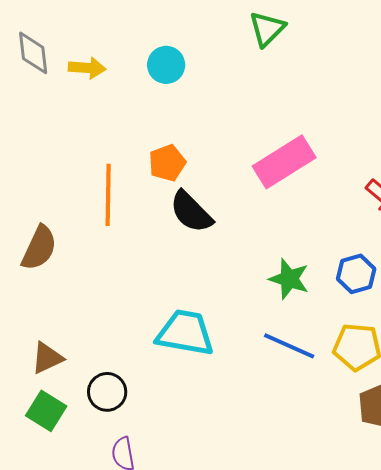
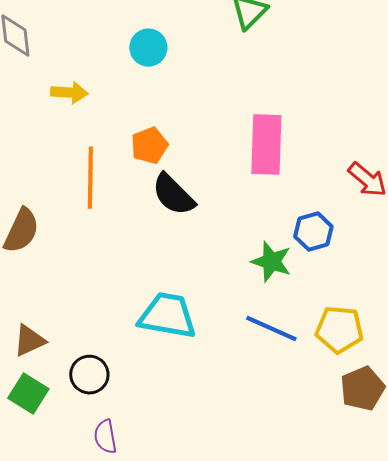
yellow arrow: (87, 68) -> (69, 93), moved
pink rectangle: (284, 162) -> (266, 145), turned -56
blue hexagon: (356, 274) -> (313, 232), moved

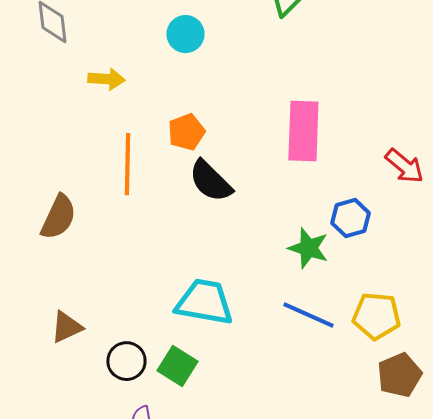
green square: (28, 394) -> (177, 366), moved

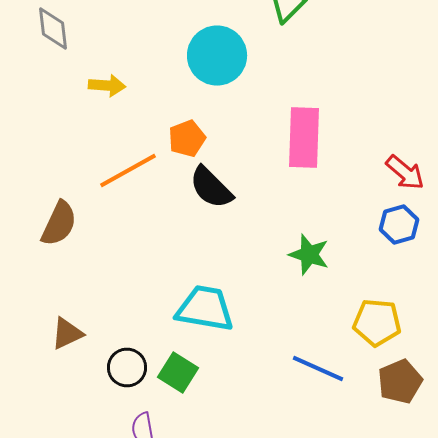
cyan circle: (185, 34) -> (217, 56), moved, size x1.6
orange line: (127, 164) -> (128, 170), turned 60
blue hexagon: (350, 218) -> (399, 224), moved
blue line: (308, 315) -> (318, 368), moved

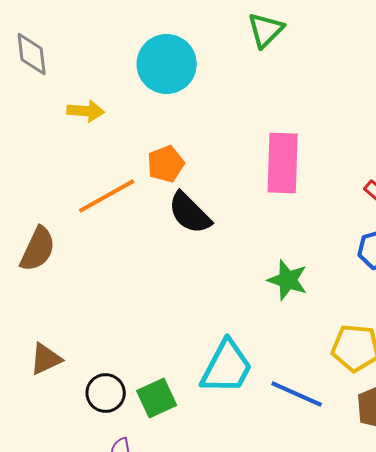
cyan circle: (217, 56) -> (167, 64), moved
cyan trapezoid: (205, 308) -> (227, 367), moved, turned 108
green square: (178, 372) -> (157, 398), turned 33

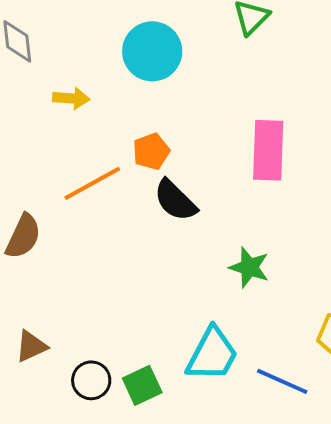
green star: (288, 280) -> (249, 267), moved

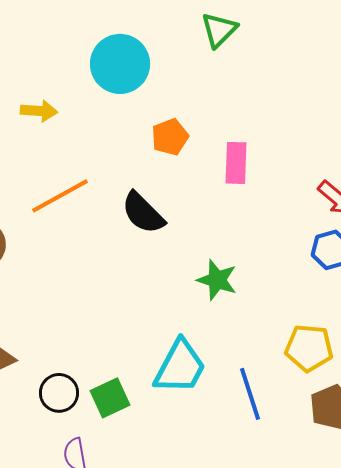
pink rectangle: (268, 150) -> (236, 163), size x0.7
orange pentagon: (151, 151) -> (170, 137), moved
blue line: (282, 381) -> (250, 394), turned 48

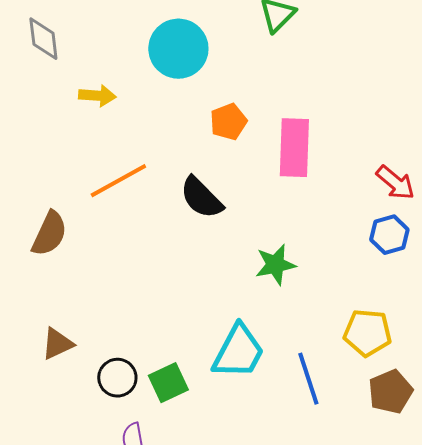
pink rectangle: (236, 163) -> (294, 148), size x1.4
green star: (217, 280) -> (275, 265), turned -30

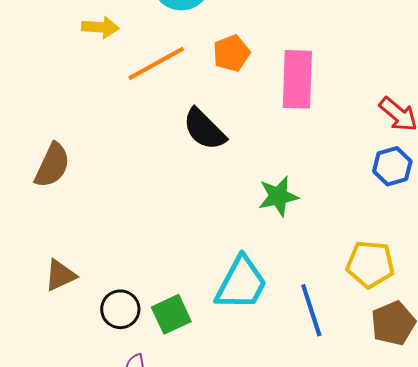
orange line: (118, 181) -> (156, 63), moved

